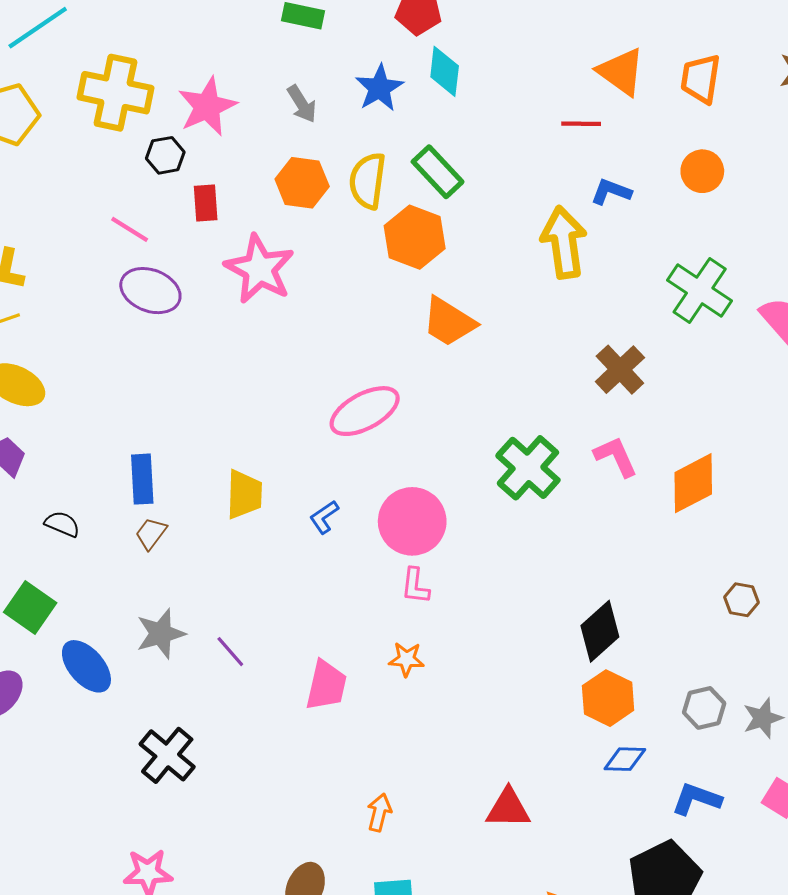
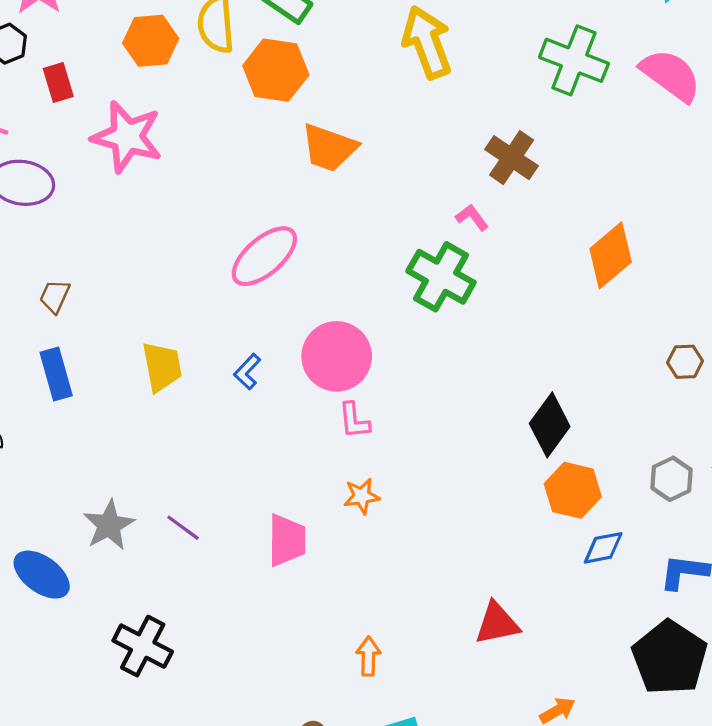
pink L-shape: (616, 457) -> (472, 217), moved, size x0.7
brown trapezoid: (151, 534) -> (55, 296), moved

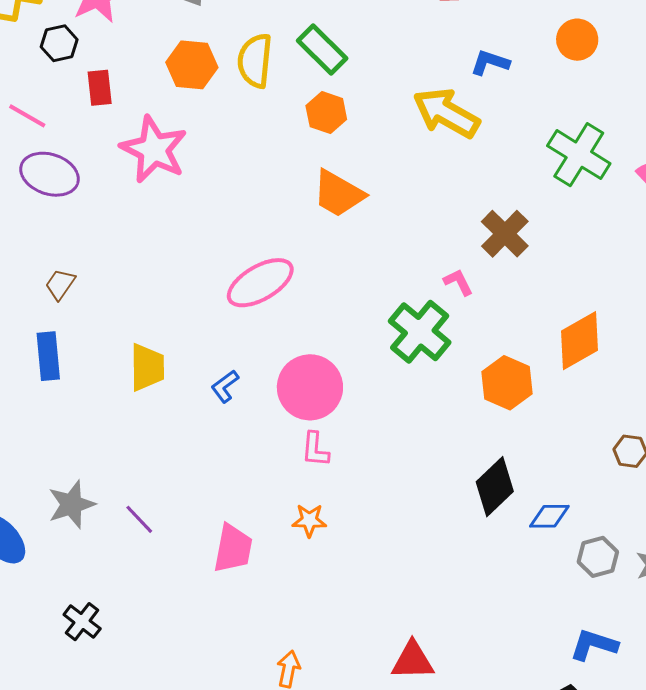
yellow arrow: (427, 42) -> (446, 113), turned -50
orange hexagon: (276, 70) -> (326, 113), moved, size x0.7
orange hexagon: (573, 490) -> (507, 383), moved
blue diamond: (603, 548) -> (549, 516), moved
black cross: (143, 646) -> (82, 622), size x0.7

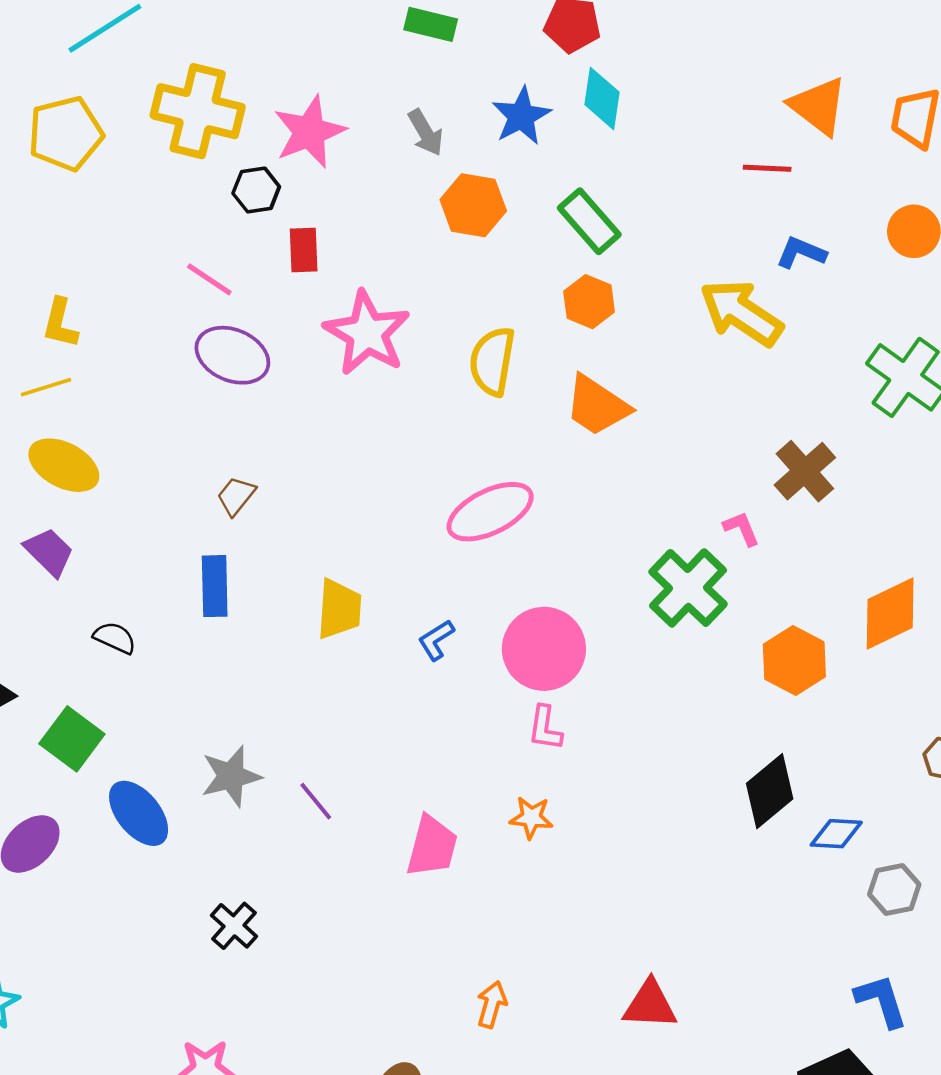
yellow semicircle: (255, 61) -> (492, 361), moved
orange hexagon: (192, 65) -> (473, 205), moved
blue L-shape: (594, 645) -> (881, 1001), turned 51

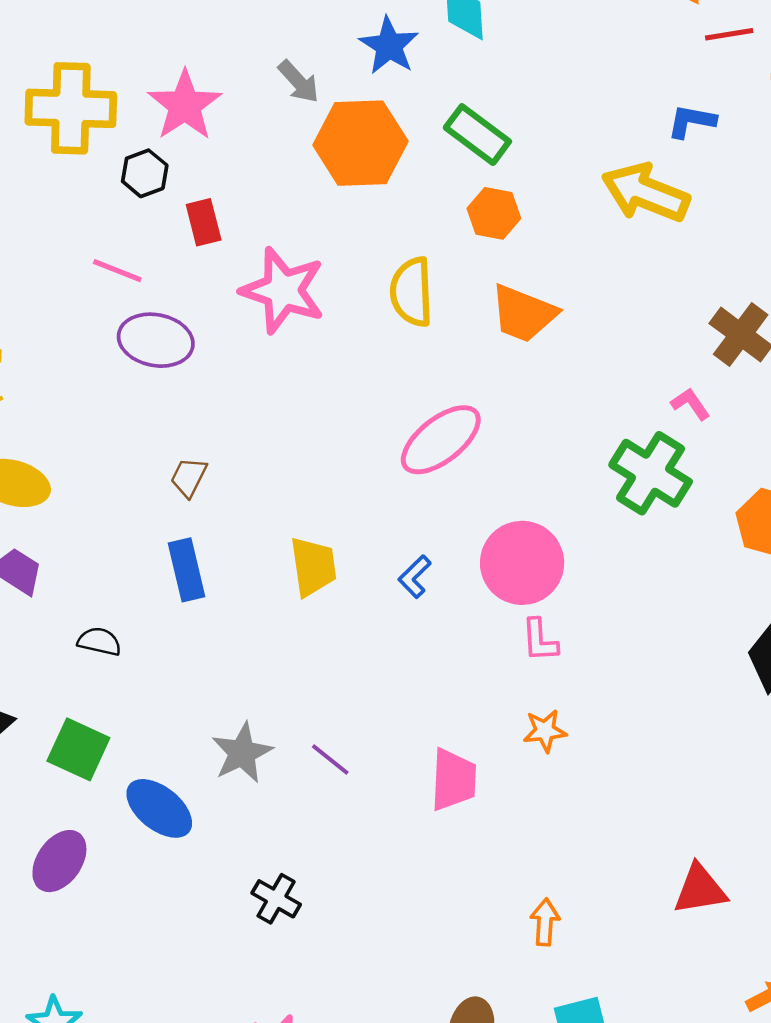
red line: (767, 168) -> (729, 34), moved
orange hexagon: (473, 205) -> (360, 143), size x1.4

